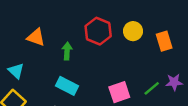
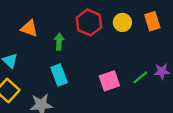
orange rectangle: (164, 41) -> (152, 21), moved
cyan rectangle: (67, 86) -> (59, 75), turned 42

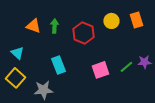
red hexagon: (89, 22) -> (83, 33), moved
green arrow: (59, 42) -> (54, 26), moved

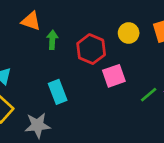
orange triangle: (33, 26) -> (31, 21), moved
pink square: (100, 70) -> (114, 76), moved

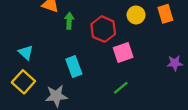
green line: (149, 95) -> (121, 88), moved

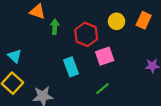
orange rectangle: (165, 14) -> (144, 20), turned 42
cyan rectangle: (74, 67) -> (71, 67), moved

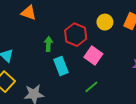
green arrow: (55, 27) -> (48, 44), moved
pink square: (105, 56) -> (93, 56), turned -36

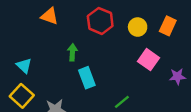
red hexagon: (76, 35) -> (100, 21), moved
pink square: (93, 56) -> (148, 60), moved

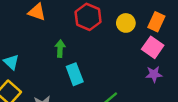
pink square: (148, 60) -> (153, 47), moved
purple star: (177, 77) -> (154, 74), moved

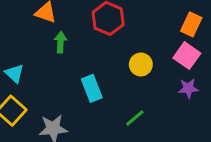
yellow circle: (126, 23) -> (141, 65), moved
green arrow: (60, 49) -> (61, 42), moved

